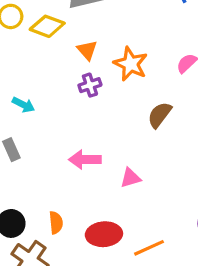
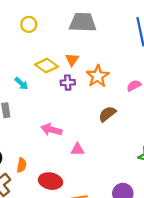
yellow diamond: (47, 26) -> (47, 66), moved

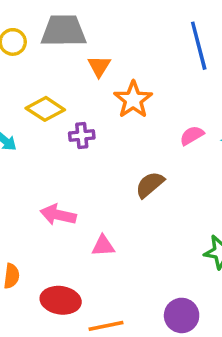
gray trapezoid: (83, 22) -> (63, 31), moved
orange triangle: (72, 60) -> (99, 66), moved
orange star: (98, 76) -> (133, 100), moved

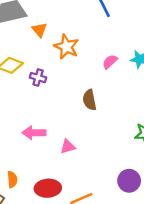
purple cross: (82, 136) -> (38, 78), turned 35
brown semicircle: (150, 185) -> (90, 100), turned -48

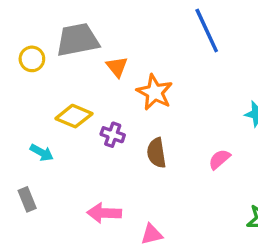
pink semicircle: (110, 62) -> (219, 159), moved
brown semicircle: (90, 100) -> (156, 153), moved

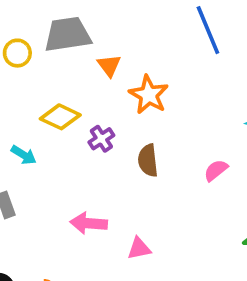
purple cross: (113, 135) -> (101, 139), turned 35

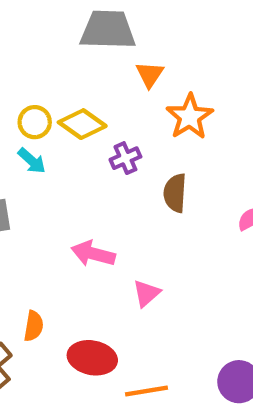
yellow circle: (17, 53) -> (35, 122), moved
pink triangle: (139, 248) -> (146, 293), turned -40

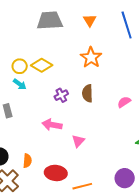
orange triangle: (150, 74) -> (90, 20), moved
purple cross: (125, 158) -> (61, 95), moved

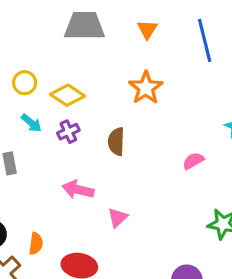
yellow circle: (20, 66) -> (25, 83), moved
brown semicircle: (87, 93) -> (116, 142), moved
purple cross: (61, 95) -> (68, 132), moved

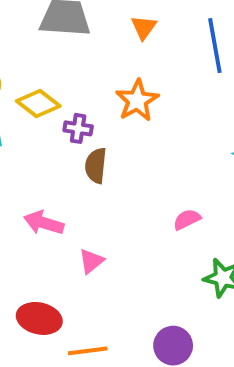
purple cross: (68, 132) -> (78, 128), moved, turned 30
pink semicircle: (193, 161) -> (187, 219), moved

